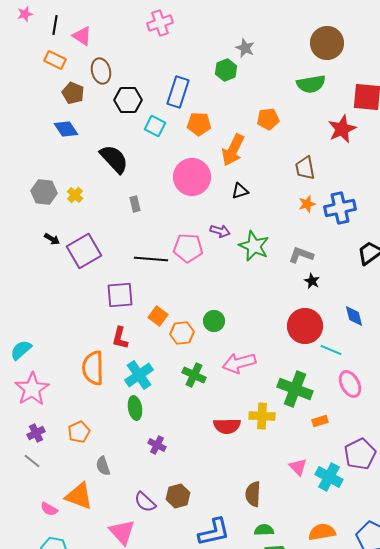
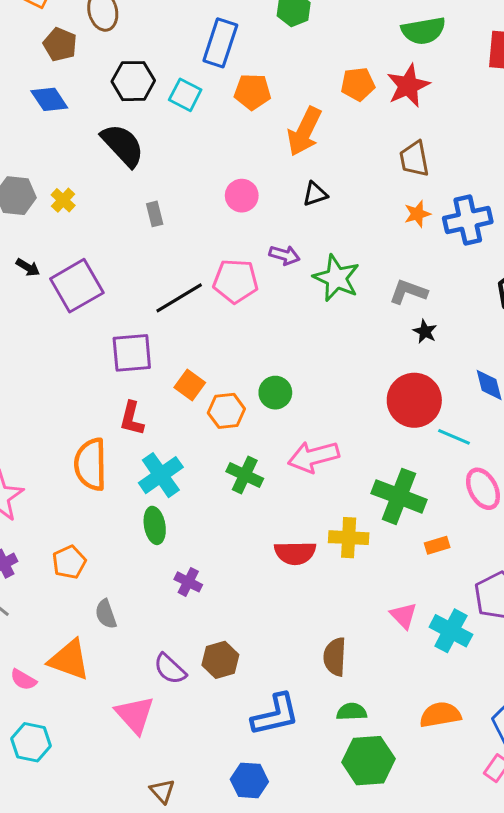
black hexagon: (128, 100) -> (133, 81), moved
red star: (342, 129) -> (408, 86), moved
pink circle: (192, 177) -> (242, 196), moved, size x0.6
black line: (151, 259) -> (179, 298), turned -36

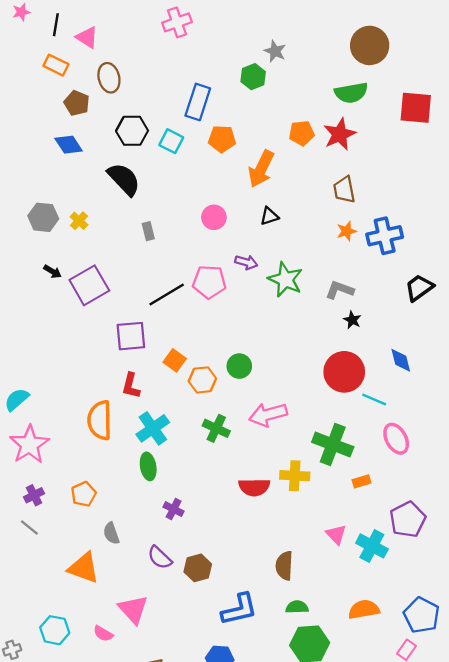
purple semicircle: (170, 669) -> (160, 558), moved
pink semicircle: (23, 680) -> (103, 634), moved

